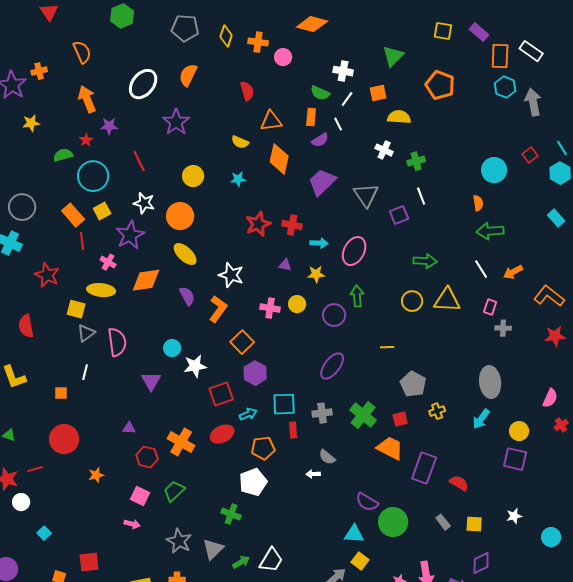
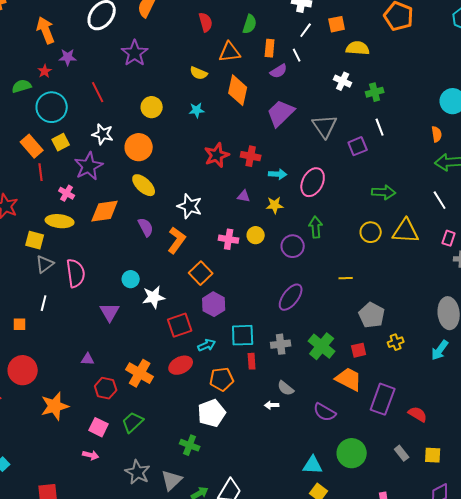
green semicircle: (320, 93) -> (250, 24), moved, turned -96
orange star: (96, 475) -> (55, 406), size x1.8
purple semicircle: (367, 502) -> (325, 412), moved

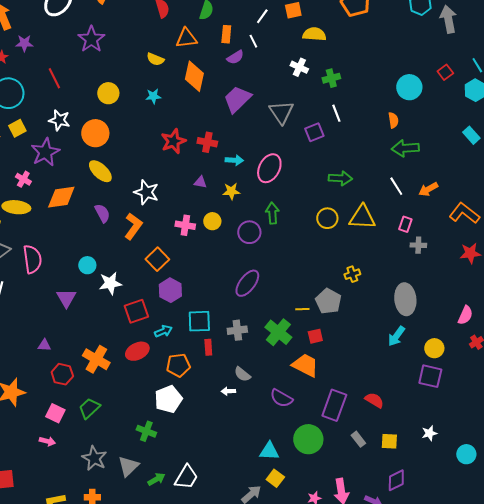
yellow line: (346, 278) -> (302, 309), moved
yellow cross: (396, 342) -> (352, 274), moved
purple rectangle: (383, 399) -> (334, 405), moved

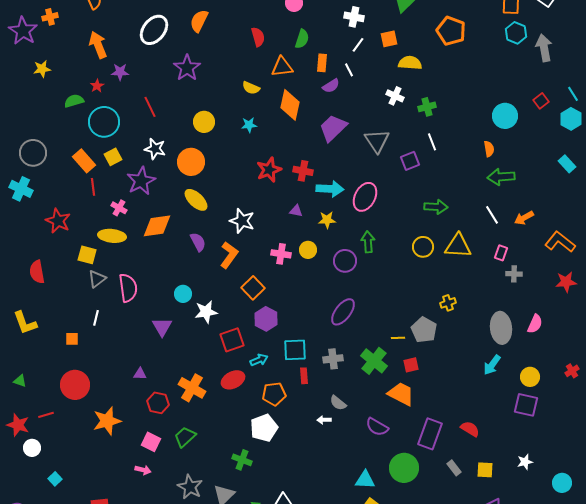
cyan arrow: (234, 160) -> (330, 189), size x1.5
pink semicircle: (465, 315) -> (535, 324), moved

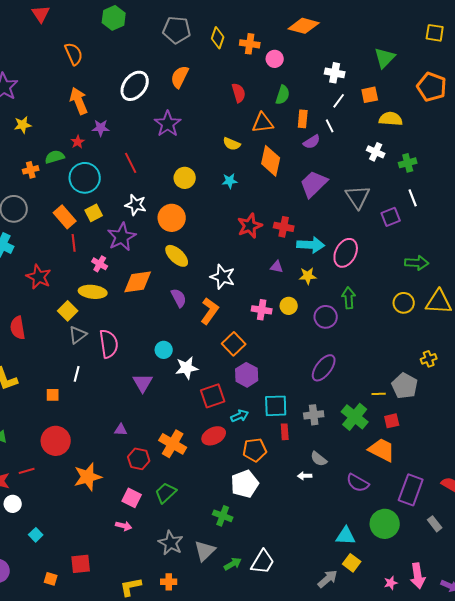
orange cross: (50, 17) -> (31, 170), moved
yellow square: (87, 255) -> (68, 311), turned 30

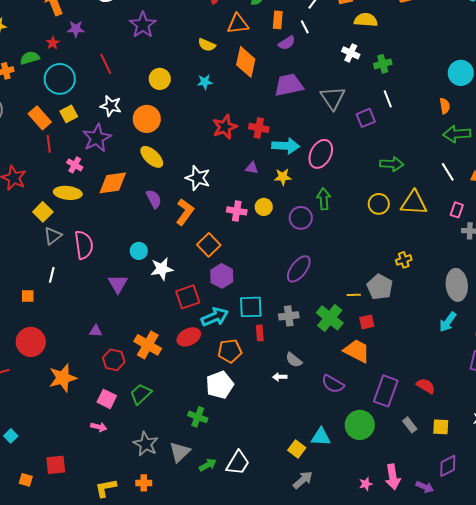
purple trapezoid: (314, 184) -> (289, 85), turned 32
cyan arrow: (240, 416) -> (215, 317), size x1.5
yellow square: (352, 563) -> (297, 449), moved

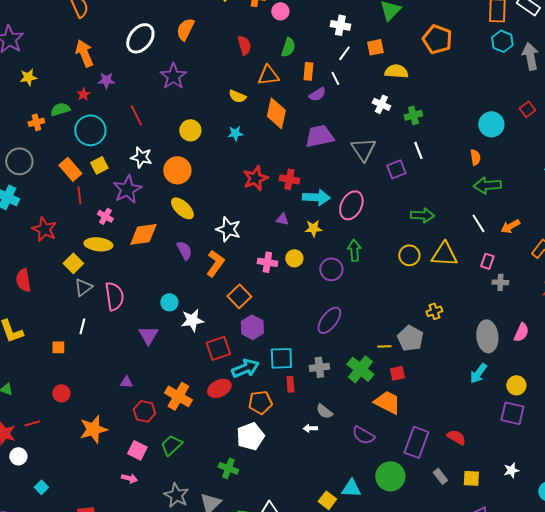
red circle: (31, 342) -> (61, 393), size x0.6

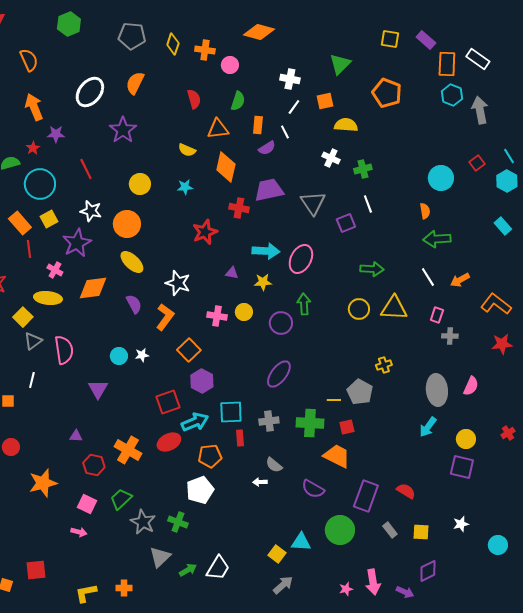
red cross: (289, 179) -> (239, 208), moved
white star: (192, 320) -> (142, 355), moved, size x0.6
green cross: (360, 369) -> (310, 423), turned -36
gray star: (176, 495) -> (143, 522), moved

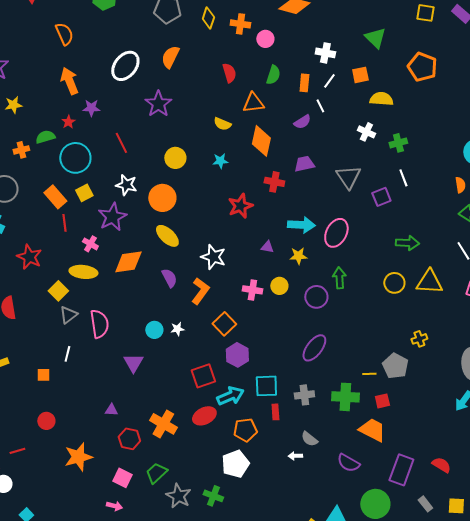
green triangle: (340, 64) -> (375, 38), turned -30
orange rectangle: (258, 125) -> (304, 83), moved
purple trapezoid: (269, 190) -> (304, 164), size x0.7

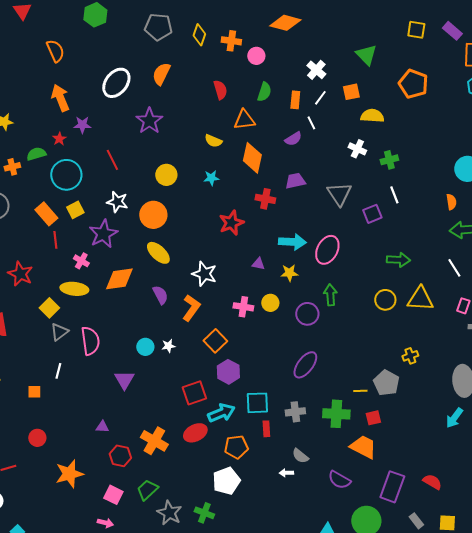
white cross: (325, 53) -> (316, 70), turned 30

